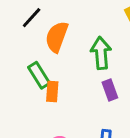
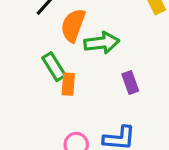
green arrow: (101, 53) -> (102, 43), moved, turned 88

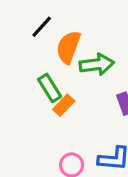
orange rectangle: (68, 84) -> (64, 105), turned 40

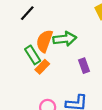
orange semicircle: (68, 47) -> (44, 41), moved

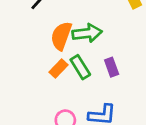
green rectangle: (33, 55) -> (80, 67), moved

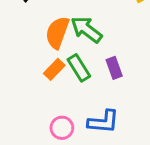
green arrow: (87, 33) -> (86, 29), turned -136

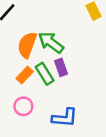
purple rectangle: (114, 68) -> (61, 67), moved
pink circle: (62, 128) -> (23, 106), moved

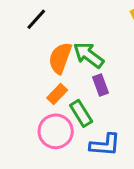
green rectangle: (45, 74) -> (81, 113), moved
pink circle: (23, 106) -> (56, 131), size x1.5

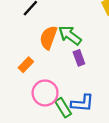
orange rectangle: (57, 94) -> (26, 65), moved
green rectangle: (81, 113) -> (63, 108), moved

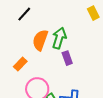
green arrow: (70, 35) -> (59, 38), turned 70

